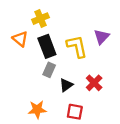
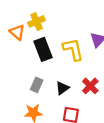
orange triangle: (20, 39) -> (17, 32), moved
gray rectangle: (49, 70) -> (37, 85), moved

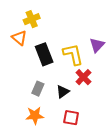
yellow cross: (37, 21) -> (32, 19), moved
red cross: (90, 86) -> (83, 77), moved

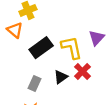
black rectangle: (44, 54) -> (41, 48), turned 75
black triangle: (63, 92) -> (61, 77), moved

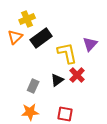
orange triangle: (15, 30) -> (15, 37), turned 35
black rectangle: (41, 48) -> (41, 38), moved

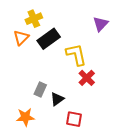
purple triangle: (90, 44) -> (100, 24), moved
black triangle: (57, 80) -> (57, 99), moved
orange star: (30, 112) -> (25, 117), moved

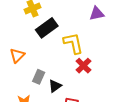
purple triangle: (100, 24) -> (97, 14), turned 35
orange triangle: (21, 38) -> (17, 55), moved

